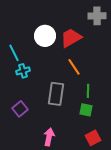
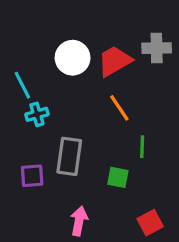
gray cross: (97, 16) -> (157, 48), moved
gray rectangle: (56, 94) -> (69, 156), moved
purple square: (20, 109) -> (32, 176), turned 35
green square: (86, 110) -> (118, 177), moved

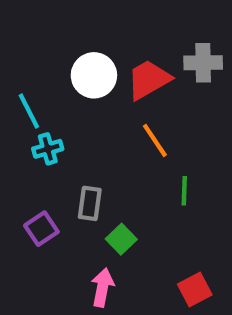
gray rectangle: (69, 156) -> (90, 203), size x0.7
purple square: (32, 176) -> (41, 229), turned -30
green square: (118, 177) -> (121, 239), moved, turned 35

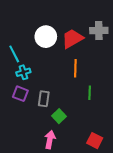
orange line: (155, 140) -> (75, 68), turned 36
purple square: (41, 229) -> (20, 94), moved, turned -35
red square: (195, 290) -> (95, 141), turned -35

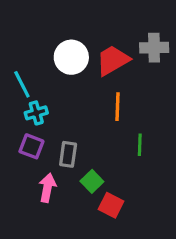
pink arrow: (50, 140) -> (47, 188), moved
red square: (95, 141) -> (111, 205), moved

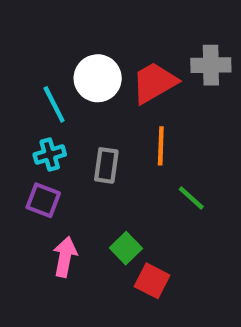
cyan line: (22, 84) -> (54, 104), moved
green line: (140, 145) -> (191, 198), turned -50
gray rectangle: (68, 154) -> (106, 165), moved

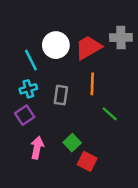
purple square: (43, 200) -> (25, 115), turned 36

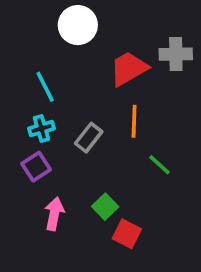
white circle: (56, 45) -> (78, 25), moved
gray rectangle: (61, 95) -> (89, 138), turned 30

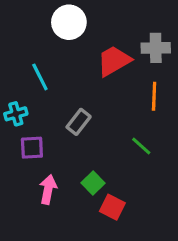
orange line: (134, 121) -> (154, 96), moved
cyan cross: (42, 129) -> (16, 114), moved
purple square: (36, 167) -> (32, 148), turned 30

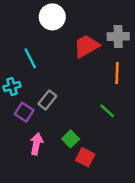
gray rectangle: (79, 122) -> (47, 100), moved
purple square: (32, 148) -> (24, 112), turned 36

